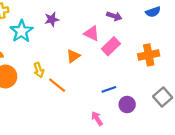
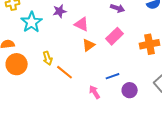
pink triangle: (92, 33) -> (82, 24), moved
orange triangle: (73, 56) -> (89, 45), moved
pink arrow: (97, 119) -> (95, 92), moved

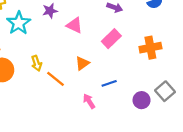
orange triangle: (89, 45) -> (82, 63), moved
purple circle: (130, 90) -> (142, 100), moved

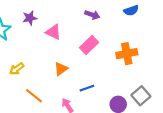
yellow arrow: (37, 63) -> (17, 69), turned 72
orange line: (56, 79) -> (34, 96), moved

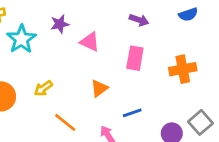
pink rectangle: (89, 45) -> (135, 58), turned -36

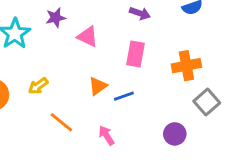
blue line: (132, 113) -> (124, 96), moved
gray square: (200, 122) -> (207, 102), moved

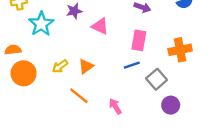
orange triangle: (98, 86) -> (86, 66), moved
blue line: (124, 96) -> (132, 65), moved
gray square: (207, 102) -> (157, 79), moved

